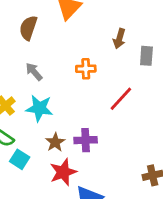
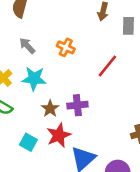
orange cross: (86, 69) -> (66, 47), moved, turned 30
cyan square: (20, 159) -> (28, 142), moved

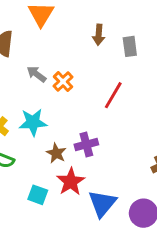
gray arrow: (27, 46) -> (36, 74), moved
orange cross: (66, 47) -> (63, 82), turned 30

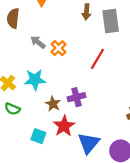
gray rectangle: (130, 46) -> (111, 21), size x1.5

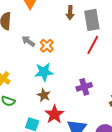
red line: (97, 59) -> (93, 45), moved
cyan star: (35, 80) -> (44, 72), moved
purple cross: (76, 97) -> (84, 87), moved

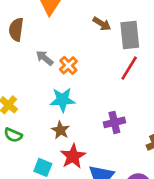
brown arrow: (70, 13) -> (102, 24), turned -64

